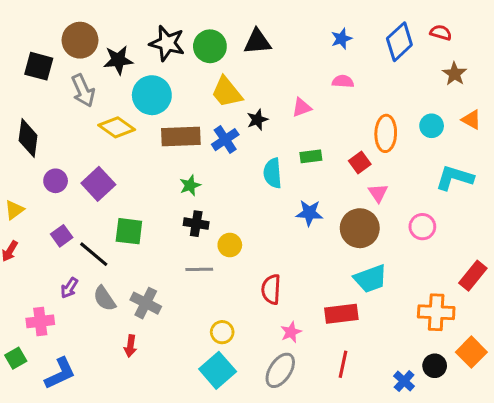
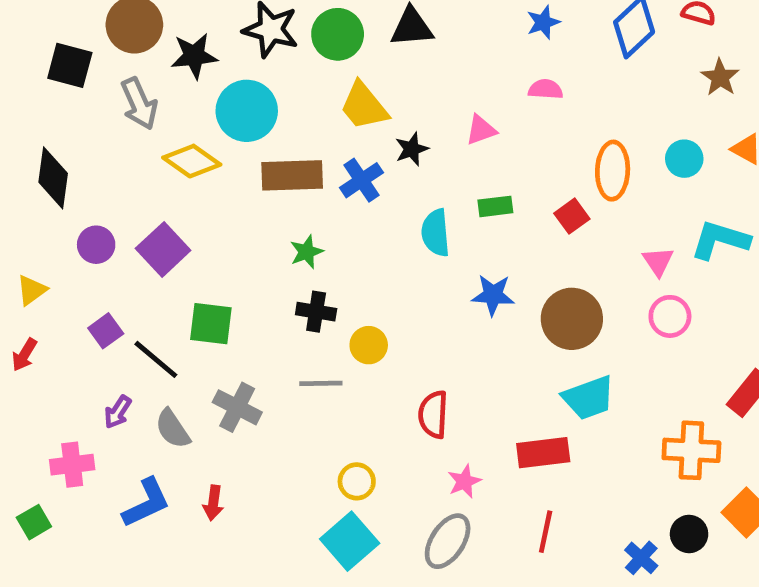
pink triangle: (378, 193) -> (658, 261), moved
gray cross: (146, 303) -> (237, 407), moved
blue L-shape: (60, 373) -> (146, 503), moved

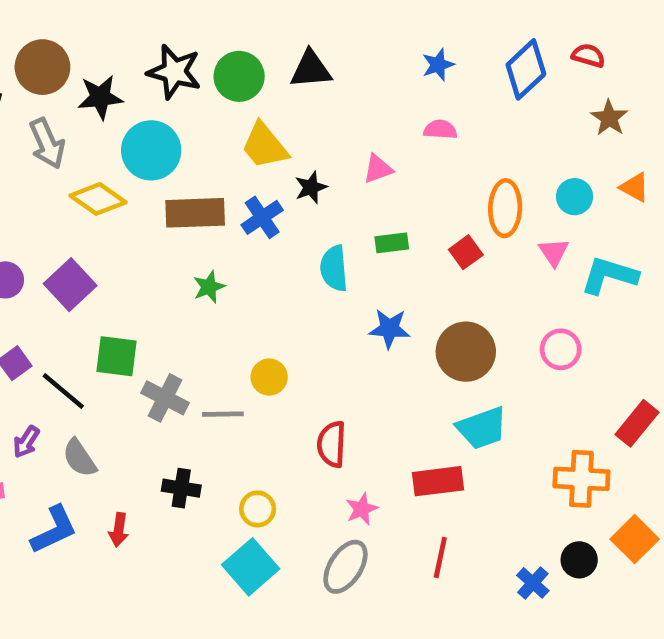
pink triangle: (658, 261) -> (554, 252), moved
black cross: (316, 312) -> (181, 488), moved
gray cross: (237, 407) -> (165, 398), moved

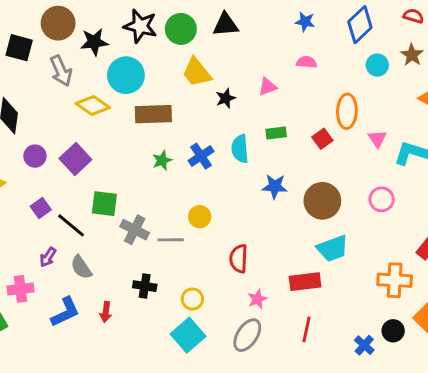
red semicircle: (588, 56) -> (413, 16), moved
blue star: (438, 65) -> (305, 22), turned 30
cyan circle: (575, 197) -> (377, 65), moved
blue cross: (262, 217) -> (201, 156), moved

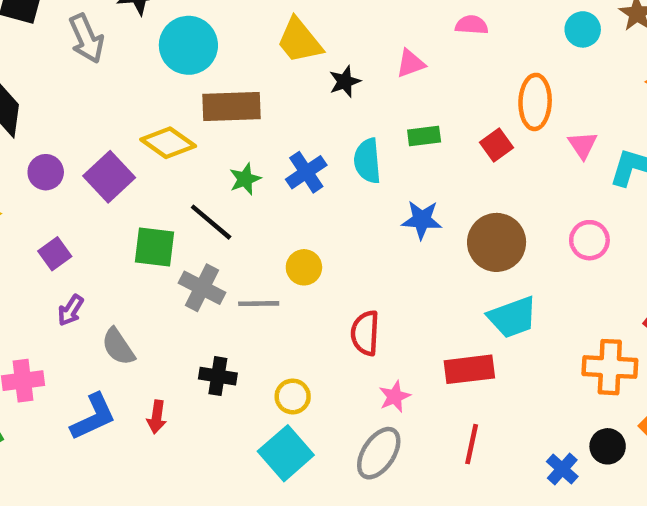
yellow diamond: (93, 105) -> (168, 143), moved
black line: (71, 225) -> (211, 222), moved
purple arrow: (48, 257) -> (71, 310), moved

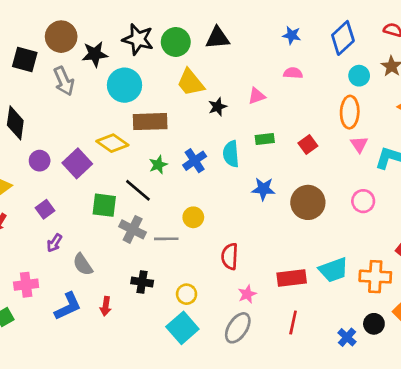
orange ellipse: (535, 102) -> (350, 112), moved
cyan trapezoid: (512, 317) -> (334, 270), moved

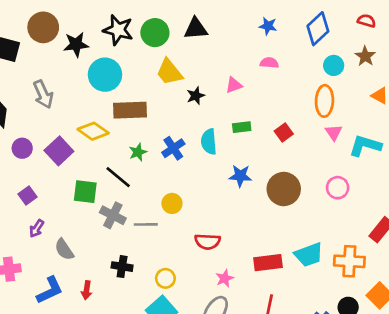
gray arrow: (64, 81) -> (43, 94), moved
red semicircle: (230, 256) -> (207, 242), turned -90

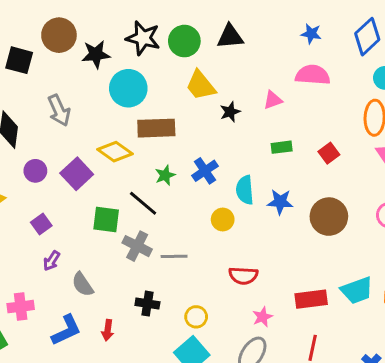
pink semicircle: (269, 63) -> (313, 75), size x1.6
cyan semicircle: (209, 142) -> (245, 190), moved
yellow circle: (172, 203) -> (223, 219), moved

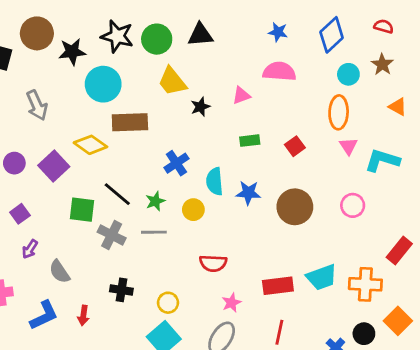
green star: (165, 175) -> (155, 201), moved
gray line: (174, 256) -> (154, 232), moved

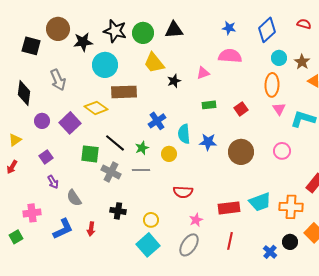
brown star: (382, 64) -> (302, 62), moved
purple arrow: (30, 249) -> (53, 182), turned -64

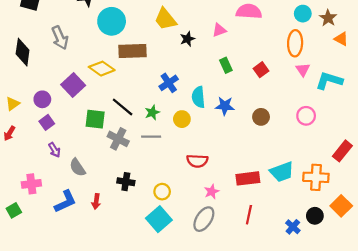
green rectangle: (209, 105) -> (226, 65), turned 72
purple circle: (42, 121) -> (42, 99), moved
brown circle: (241, 152) -> (261, 117), size x0.6

